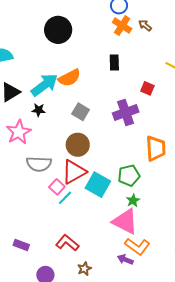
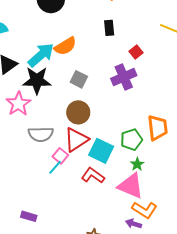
red square: (147, 88) -> (136, 52), moved, turned 32
black star: (39, 110) -> (37, 80), size x2.0
orange trapezoid: (156, 148) -> (158, 128), moved
cyan line: (65, 198) -> (55, 167), moved
red L-shape: (67, 243) -> (93, 176), moved

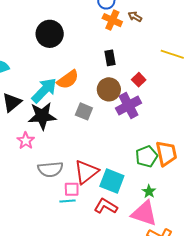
pink star: (18, 104) -> (26, 141), size x0.7
brown circle: (78, 112) -> (109, 89), moved
green pentagon: (131, 140) -> (147, 156), moved
pink square: (60, 156) -> (72, 189), turned -35
cyan line: (55, 167) -> (67, 201), turned 49

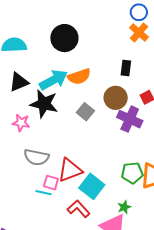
black circle: (50, 34) -> (64, 38), moved
purple cross: (129, 106) -> (130, 119), turned 35
pink star: (26, 141) -> (21, 123), turned 30

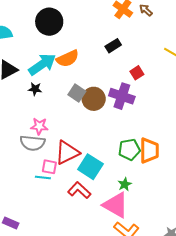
black rectangle: (126, 68) -> (113, 46), turned 56
brown circle: (116, 98) -> (94, 99), moved
black star: (44, 104) -> (35, 89), size x0.5
pink star: (21, 123) -> (39, 126), moved

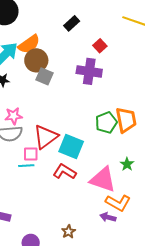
brown circle: (94, 99) -> (36, 60), moved
green star: (125, 184) -> (127, 164), moved

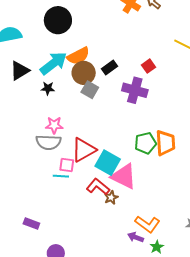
black rectangle: (72, 23) -> (110, 68), moved
green star: (127, 164) -> (157, 247), moved
pink triangle: (103, 180) -> (124, 176), moved
brown star: (69, 232) -> (111, 198), moved

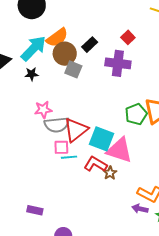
gray semicircle: (48, 142) -> (57, 125), moved
cyan line: (61, 176) -> (69, 157), moved

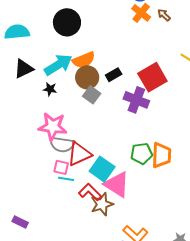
red square: (128, 37) -> (152, 77), size x2.0
pink star: (43, 110) -> (53, 127), size x1.6
brown star: (110, 173) -> (102, 204), size x1.6

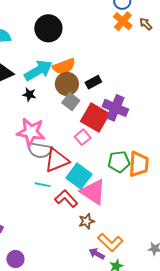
red square: (152, 77) -> (95, 118), moved, turned -32
pink square: (61, 167) -> (83, 137), moved, turned 35
brown star: (102, 204) -> (87, 221), moved, size x0.7

